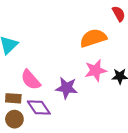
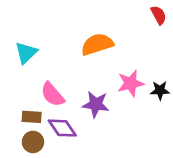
orange semicircle: (93, 38) -> (97, 44), moved

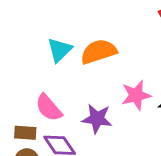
cyan triangle: (26, 53) -> (60, 50), moved

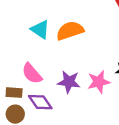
cyan triangle: (60, 50) -> (40, 29), turned -42
pink star: (136, 95) -> (99, 82), moved

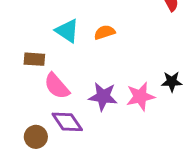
orange semicircle: (70, 31) -> (105, 32), size x0.6
brown rectangle: (14, 93) -> (34, 59), moved

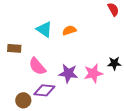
brown rectangle: (34, 59) -> (14, 48), moved
purple diamond: (67, 122) -> (44, 90), turned -50

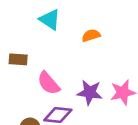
cyan triangle: (44, 29) -> (50, 20), moved

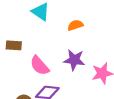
purple star: (90, 92) -> (74, 60), moved

